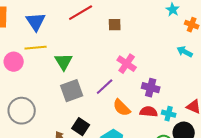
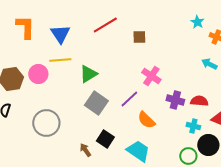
green triangle: (64, 62) -> (88, 74), turned 30
gray square: (72, 91) -> (96, 103), turned -35
red semicircle: (149, 112) -> (199, 101), moved

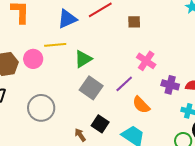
blue triangle: (60, 34) -> (67, 19), moved, turned 40

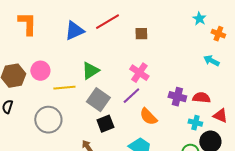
yellow line: (55, 45) -> (64, 88), moved
pink cross: (146, 61) -> (139, 73), moved
black square: (100, 124) -> (105, 124), moved, turned 36

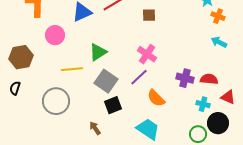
orange cross: (218, 34) -> (218, 16), moved
pink circle: (40, 71) -> (55, 35), moved

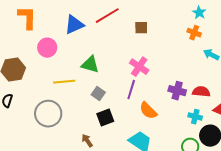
orange cross: (218, 16) -> (194, 33), moved
green triangle: (98, 52) -> (90, 65), turned 48
purple line: (139, 77) -> (131, 90), turned -30
gray square: (106, 81) -> (98, 94), size x0.6

